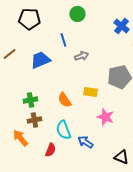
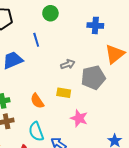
blue cross: (121, 26) -> (95, 25), turned -35
gray arrow: (81, 56) -> (68, 64), moved

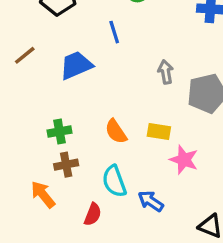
gray arrow: (68, 64) -> (166, 72), turned -80
yellow rectangle: (64, 93) -> (159, 132), moved

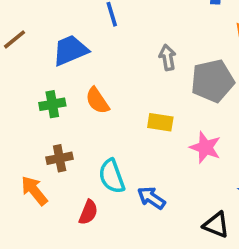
green cross: (60, 132) -> (52, 104), moved
orange semicircle: (116, 132) -> (97, 101), moved
pink star: (184, 160) -> (205, 147), moved

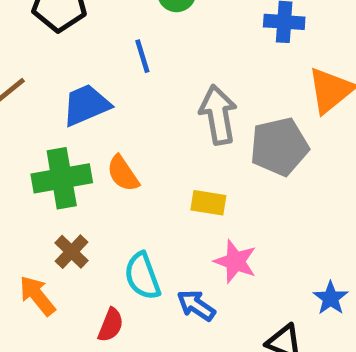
gray arrow: (168, 57) -> (218, 115), size x1.6
green cross: (52, 104) -> (62, 178), size x1.6
pink star: (205, 147) -> (235, 261), moved
brown cross: (60, 158) -> (71, 252), turned -35

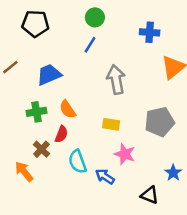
blue line: (142, 56) -> (90, 45), moved, turned 49
gray pentagon: (279, 147) -> (160, 122), moved
green cross: (62, 178) -> (37, 112), size x0.7
red semicircle: (111, 325) -> (61, 134), moved

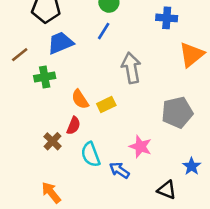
blue trapezoid: (49, 75) -> (60, 43), moved
green cross: (37, 112) -> (45, 77), moved
yellow rectangle: (111, 124) -> (106, 105), moved, turned -35
orange arrow: (24, 172) -> (51, 193), moved

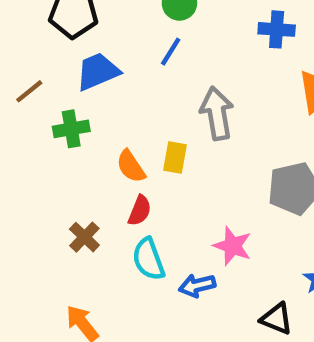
yellow rectangle: (106, 105) -> (175, 158), moved, turned -54
red semicircle: (74, 126) -> (140, 211), moved
blue arrow: (119, 170) -> (197, 286), turned -48

